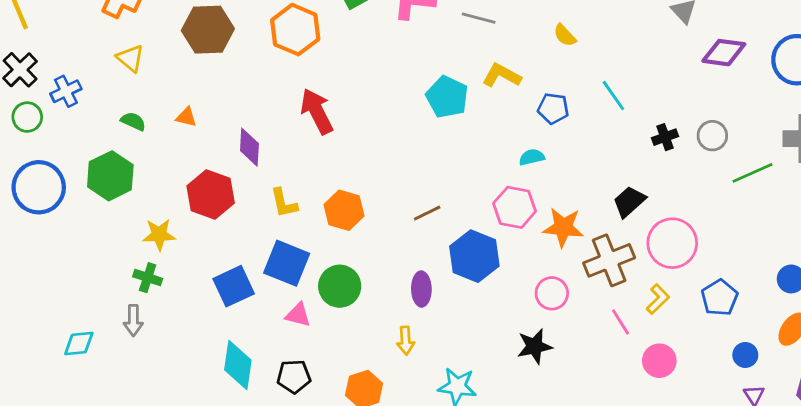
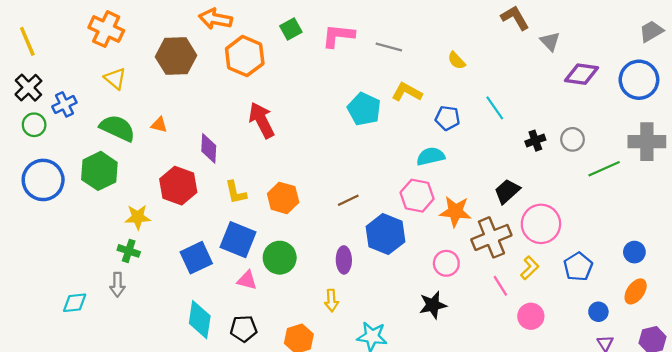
green semicircle: (133, 121) -> (117, 128), size x1.8
cyan semicircle: (532, 157) -> (431, 156), size x1.4

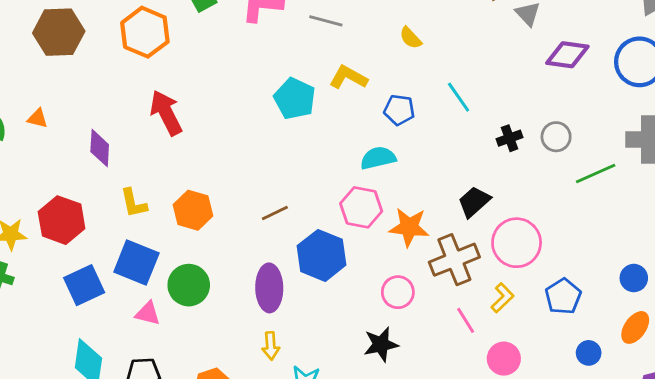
red hexagon: (178, 186) -> (62, 220), moved
purple ellipse: (344, 260) -> (269, 288), size x1.4
yellow arrow: (331, 300) -> (271, 346), moved

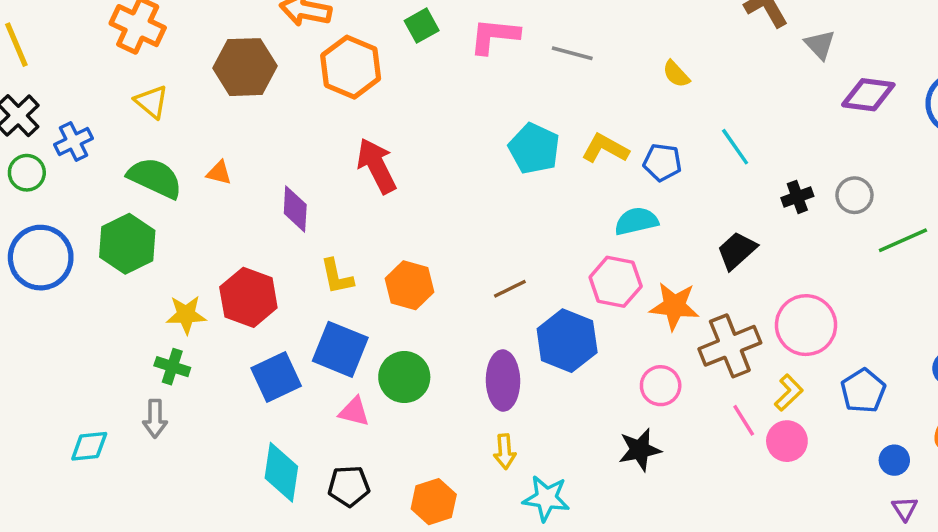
yellow L-shape: (348, 77) -> (605, 148), moved
black trapezoid: (474, 202) -> (737, 251), moved
pink circle: (504, 359) -> (787, 441), moved

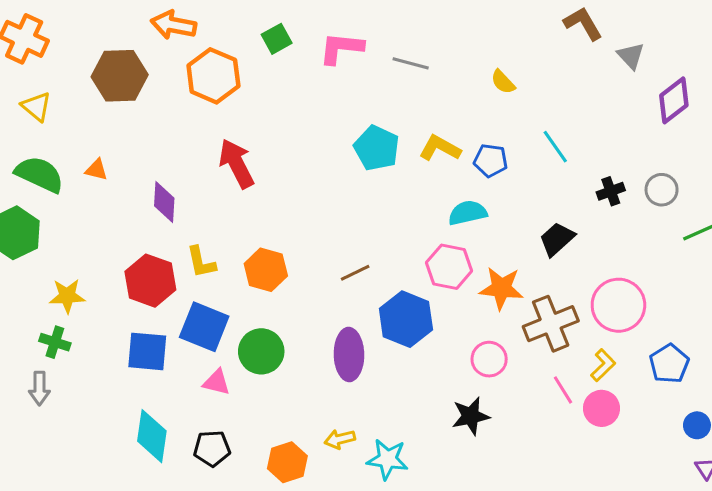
purple diamond: (868, 95) -> (674, 100), turned -45
red hexagon: (248, 297) -> (150, 281), moved
blue square: (276, 377) -> (147, 351), turned 30
yellow arrow: (505, 451) -> (340, 439), moved, turned 80

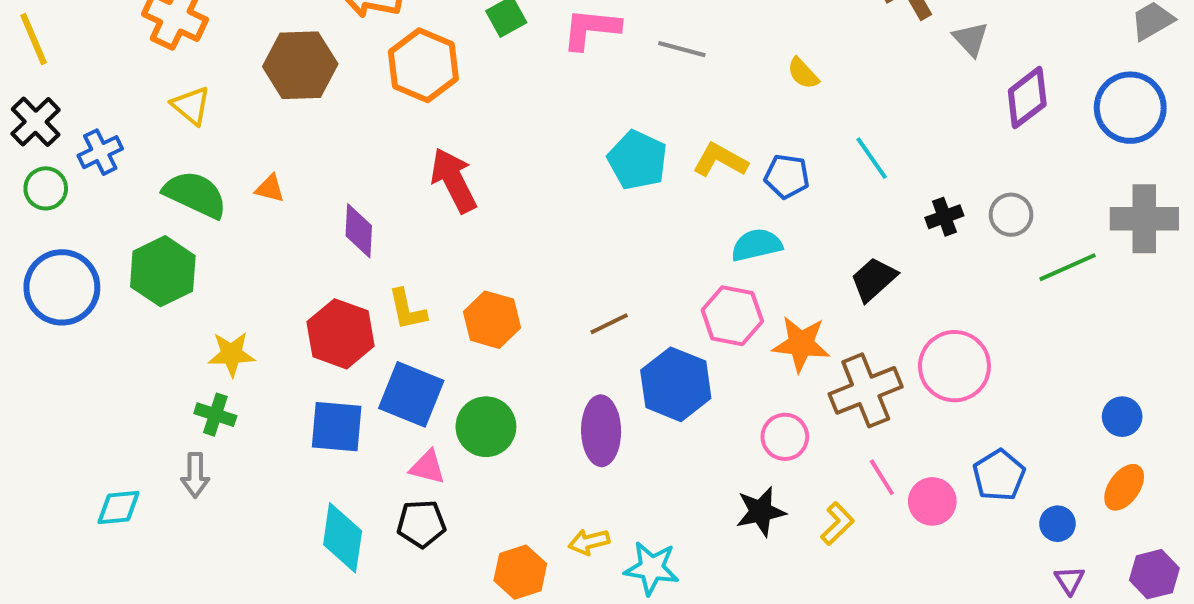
blue pentagon: (669, 364) -> (999, 475), moved
yellow L-shape: (603, 365) -> (837, 524), moved
black pentagon: (212, 448) -> (421, 524), moved

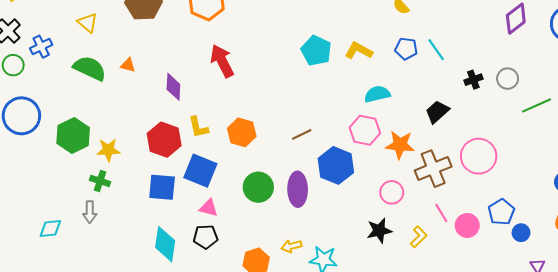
blue pentagon: (787, 176) -> (406, 49), moved
green hexagon: (163, 271) -> (73, 135), moved
green circle: (486, 427) -> (258, 187), moved
blue circle: (1057, 524) -> (521, 233), moved

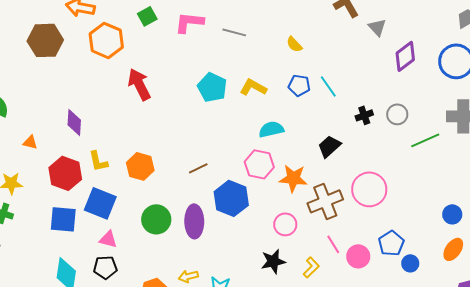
red arrow: (222, 61) -> (139, 84), moved
orange triangle: (128, 65) -> (30, 142), moved

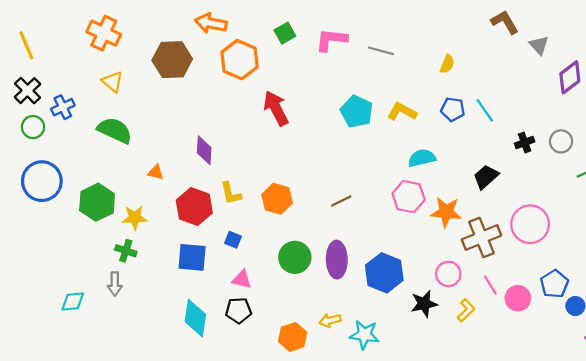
yellow semicircle: (294, 44) -> (447, 64), turned -114
blue hexagon: (231, 198) -> (384, 273), moved
blue square: (100, 203) -> (233, 240), size x0.5
pink circle: (285, 224) -> (448, 274), moved

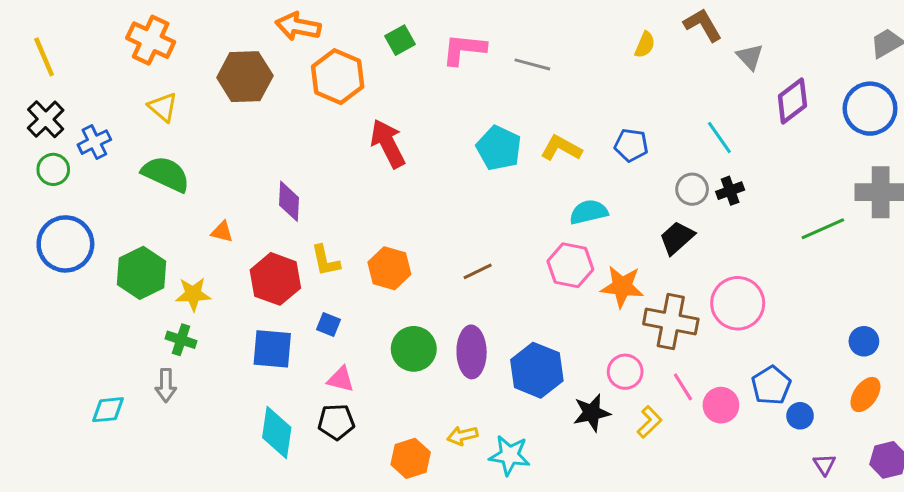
yellow semicircle: (447, 64) -> (645, 45), moved
cyan line: (485, 110) -> (719, 137), moved
gray circle: (561, 141) -> (692, 189), moved
brown cross: (481, 237) -> (671, 322), turned 33

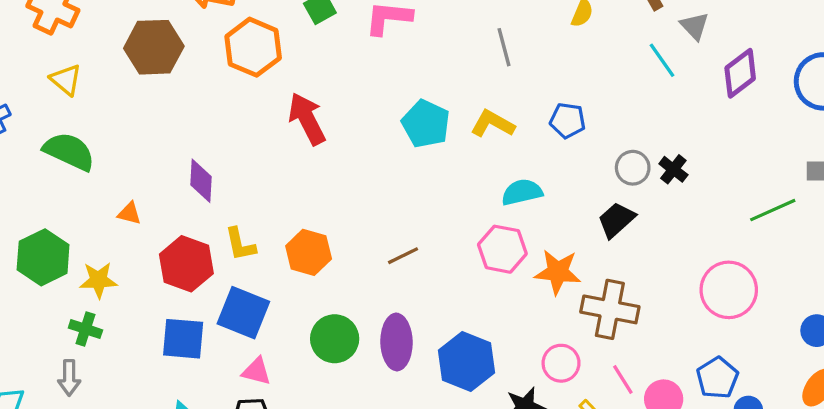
gray line: (532, 64) -> (504, 47), moved, turned 60
cyan line: (719, 137) -> (662, 60), moved
black cross: (730, 191) -> (673, 169), turned -32
pink circle: (738, 303) -> (729, 290), moved
blue square: (329, 325) -> (243, 313), size x2.0

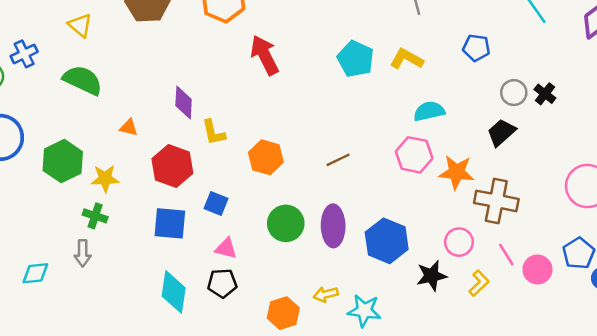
blue pentagon: (568, 120) -> (476, 48), moved
yellow L-shape: (240, 244) -> (213, 132), moved
blue square: (243, 313) -> (216, 203), size x0.6

